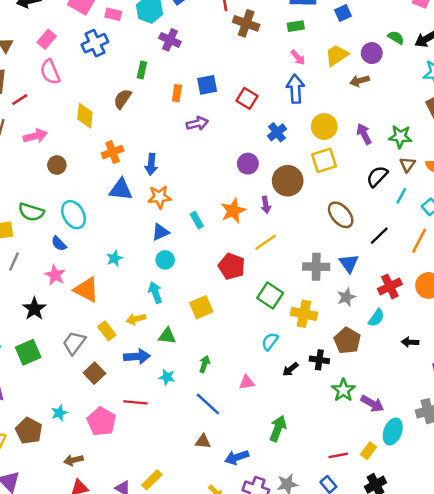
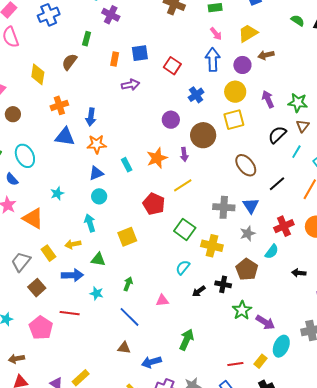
purple circle: (372, 53) -> (242, 65), moved

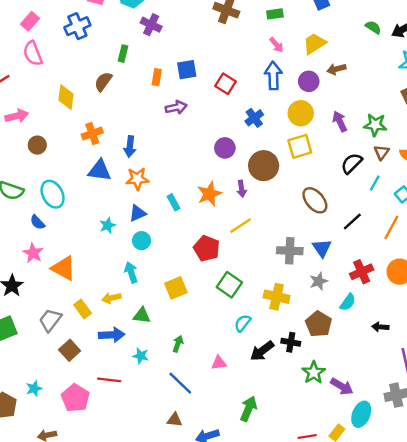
cyan star: (57, 193) -> (107, 225), moved
green square: (185, 229) -> (229, 285), moved
black arrow: (199, 291) -> (262, 351), size x1.5

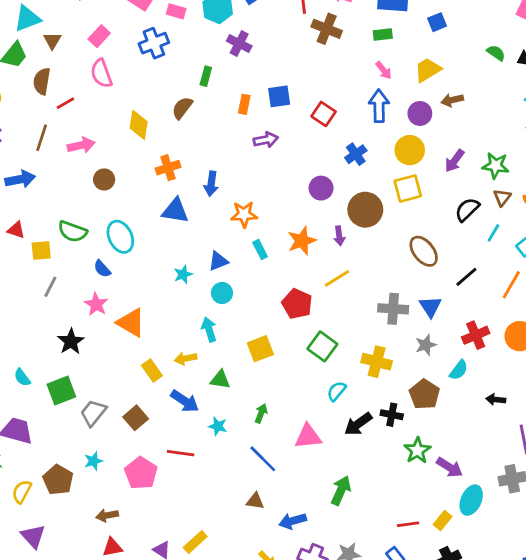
purple arrow: (340, 121) -> (455, 161), turned -120
orange star: (137, 179) -> (244, 214), moved
gray trapezoid: (50, 320) -> (93, 413), moved
blue arrow: (112, 335) -> (185, 401), turned 35
pink triangle: (219, 363) -> (308, 436), size x1.5

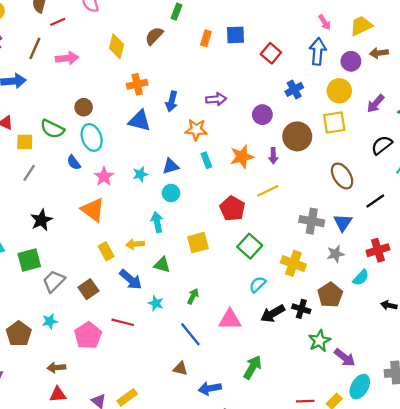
purple arrow: (266, 140) -> (216, 99), moved
brown circle: (104, 179) -> (84, 107), moved
pink star: (96, 304) -> (104, 177), moved

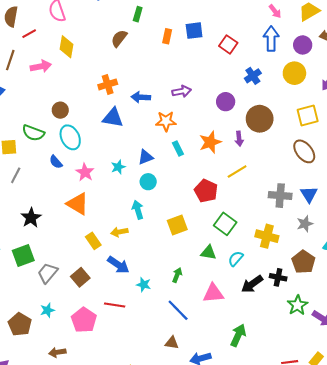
yellow diamond: (116, 46) -> (66, 47), moved
blue arrow: (172, 101) -> (141, 97), turned 84
yellow square: (334, 123) -> (308, 115), moved
green triangle: (162, 265) -> (208, 253), moved

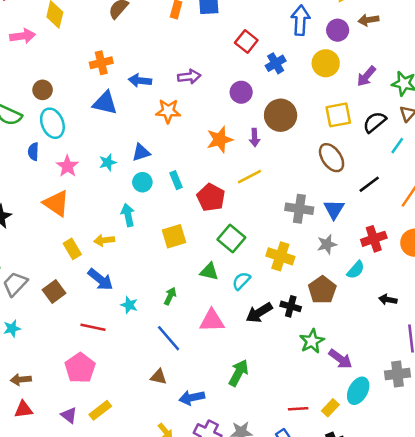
red square: (228, 44) -> (246, 42), moved
cyan rectangle: (178, 149) -> (176, 180), moved
blue semicircle: (56, 162) -> (33, 152), turned 40
pink pentagon: (84, 320) -> (80, 368), moved

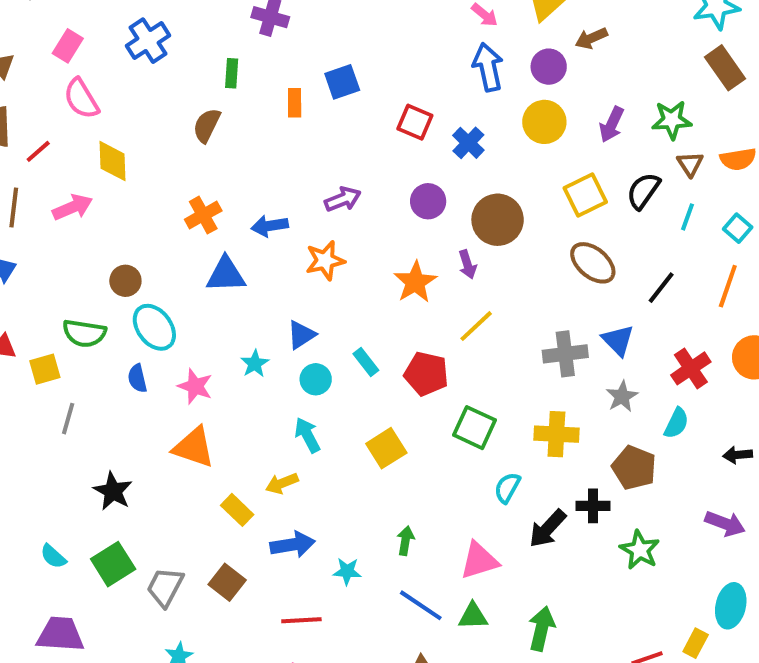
green triangle: (209, 272) -> (473, 616), moved
blue arrow: (100, 279) -> (293, 545), turned -32
purple arrow: (340, 359) -> (725, 524), moved

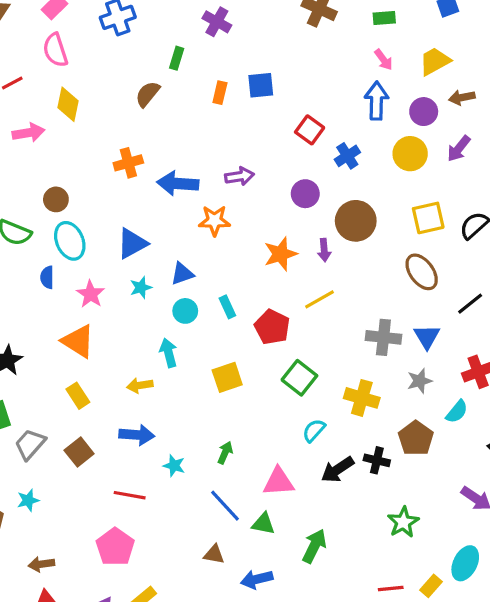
purple arrow: (612, 124) -> (459, 149), moved
blue arrow: (270, 226) -> (178, 183), size x1.4
blue triangle: (226, 275) -> (132, 243), moved, turned -40
yellow rectangle: (237, 510) -> (78, 396), moved
green star: (640, 550) -> (403, 522), moved

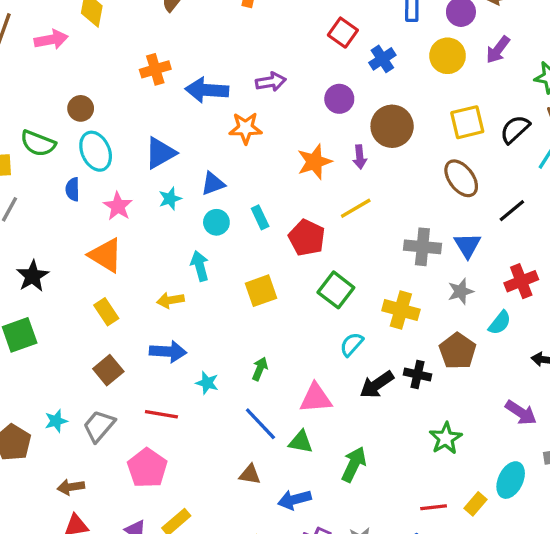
gray trapezoid: (30, 444) -> (99, 426), moved

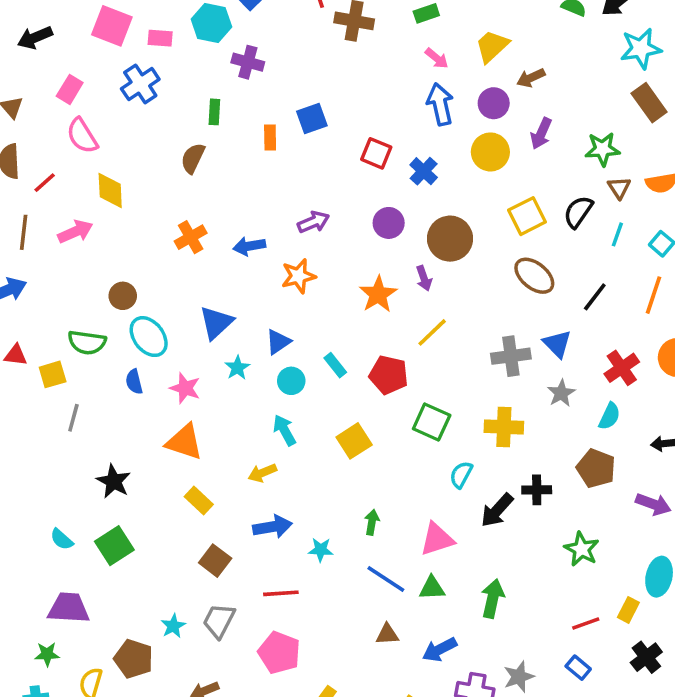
blue arrow: (207, 90) -> (249, 246), size x0.7
brown pentagon: (458, 351) -> (596, 468), moved

